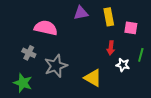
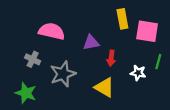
purple triangle: (81, 13) -> (91, 42), moved
pink square: (131, 28) -> (147, 31), size x1.5
red arrow: (111, 48) -> (111, 58), moved

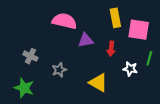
pink semicircle: (52, 31) -> (64, 21), moved
red arrow: (111, 58) -> (111, 49), moved
gray star: (63, 74) -> (59, 70), size x0.6

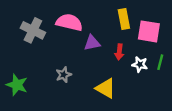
gray cross: (30, 56) -> (33, 30), moved, size x1.5
white star: (130, 69) -> (140, 64), moved
green star: (24, 88) -> (17, 85), moved

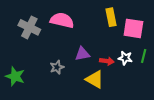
purple triangle: (92, 43) -> (82, 54), moved
red arrow: (119, 52) -> (107, 61), moved, turned -88

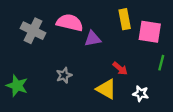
purple triangle: (82, 54) -> (93, 39), moved
white star: (125, 58) -> (141, 94), moved
red arrow: (107, 61) -> (120, 68), turned 32

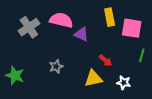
gray cross: (33, 31) -> (29, 27), turned 30
purple triangle: (93, 39) -> (81, 34), turned 35
yellow triangle: (106, 89) -> (93, 79), turned -42

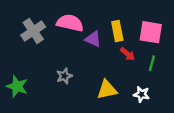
yellow rectangle: (110, 17) -> (117, 31), moved
green line: (142, 55) -> (152, 63), moved
red arrow: (106, 60) -> (128, 54), moved

